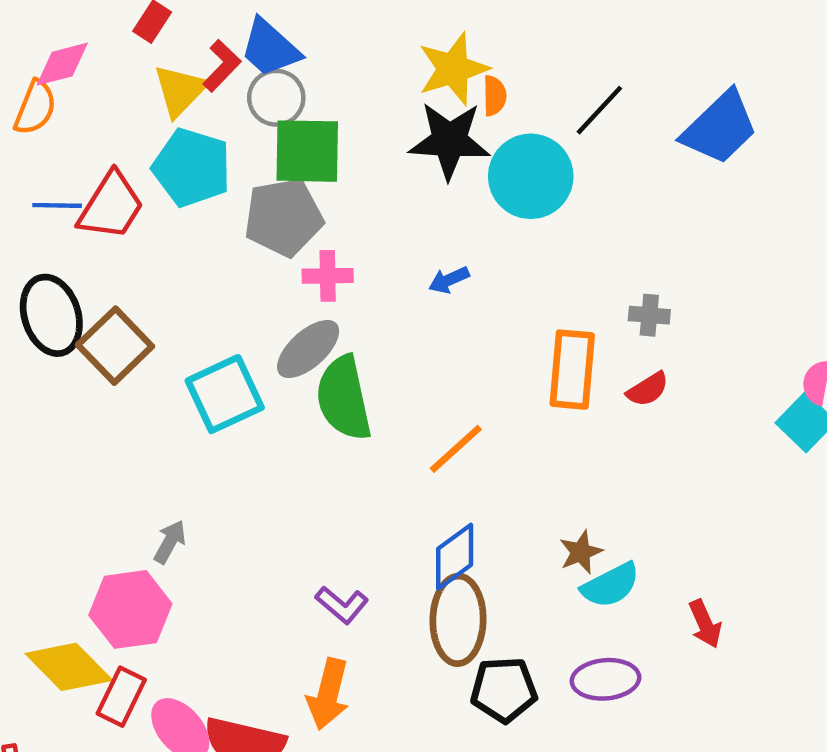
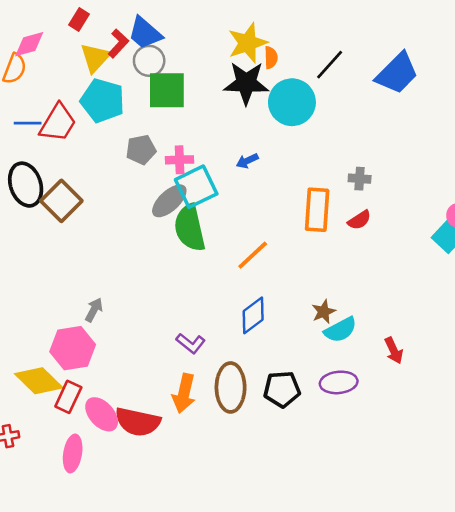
gray pentagon: (284, 217) -> (141, 150), moved, size x0.7
cyan square: (225, 394) -> (196, 187), moved
brown ellipse: (458, 620) -> (231, 387), moved

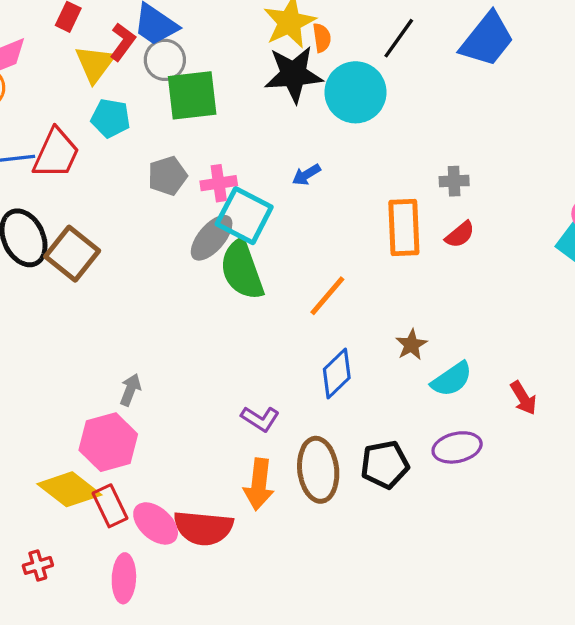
cyan pentagon: (103, 101) -> (111, 118), size x0.7
cyan square: (196, 187) -> (244, 216), turned -30
brown star: (324, 312) -> (411, 345), moved
red rectangle: (68, 397) -> (110, 506), turned -44

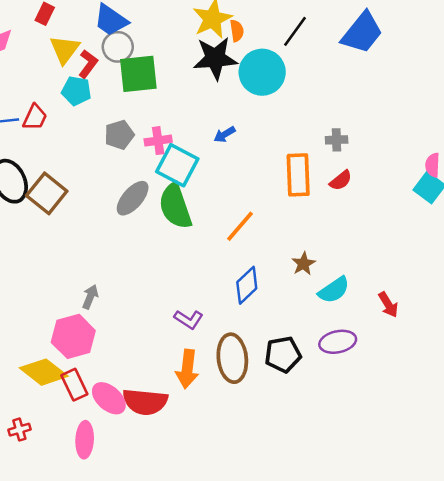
red L-shape: (123, 42) -> (88, 64), moved
red trapezoid: (56, 153) -> (35, 117), size x0.7
gray ellipse: (212, 238) -> (133, 198), moved

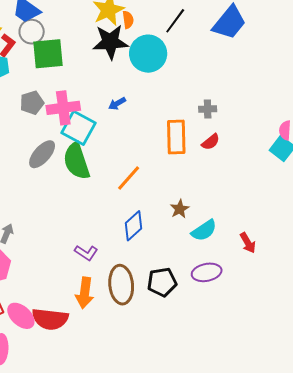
pink cross: (158, 141) -> (63, 108), size x1.5

